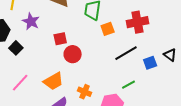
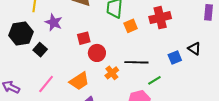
black line: (126, 53) -> (136, 62), moved, turned 35
orange cross: (84, 92) -> (112, 73), moved, turned 32

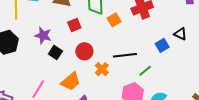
purple star: (54, 22) -> (43, 35), moved
red square: (84, 38) -> (74, 25), moved
black square: (40, 50) -> (55, 53), moved

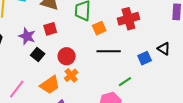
red square: (74, 25) -> (50, 29), moved
black line: (125, 55) -> (109, 51), moved
orange cross: (102, 69) -> (71, 75), moved

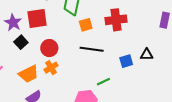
red square: (50, 29) -> (37, 19), size x1.5
black triangle: (164, 49) -> (147, 54), turned -40

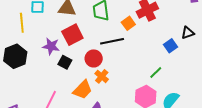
orange square: (86, 25) -> (128, 23), moved
black line: (92, 49) -> (112, 41), moved

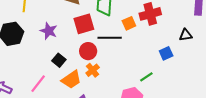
black triangle: (188, 33) -> (186, 35), moved
red square: (72, 35) -> (84, 24), moved
black square: (65, 62) -> (59, 60), moved

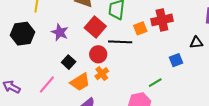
red square: (84, 24) -> (95, 27), turned -35

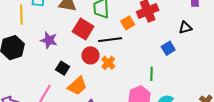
orange cross: (102, 74) -> (108, 63), moved
green line: (155, 83) -> (151, 74), turned -48

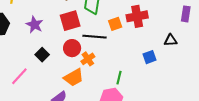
red square: (83, 29) -> (70, 21), turned 30
green line: (151, 74) -> (119, 78), moved
orange trapezoid: (77, 86) -> (74, 77), moved

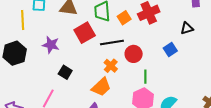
orange square: (115, 24) -> (124, 18), moved
red circle: (72, 48) -> (134, 54), moved

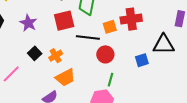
orange square: (124, 18) -> (110, 27), moved
black triangle: (187, 28) -> (164, 44), size x1.6
orange cross: (111, 66) -> (56, 56), moved

